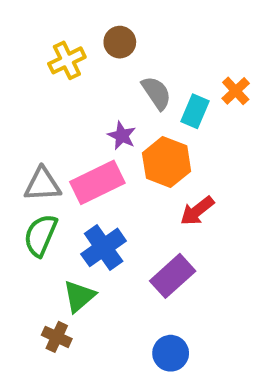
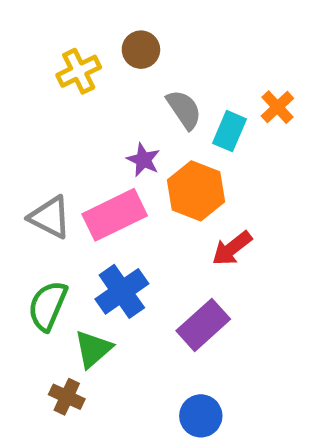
gray triangle: (43, 184) -> (50, 217), turned 30
green semicircle: (40, 235) -> (48, 306), moved

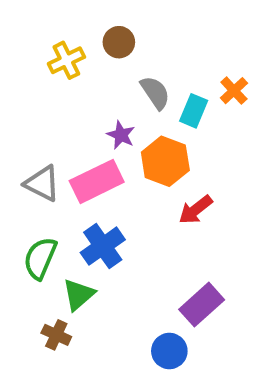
purple rectangle: (203, 325) -> (202, 305), moved

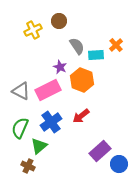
cyan rectangle: (194, 111) -> (96, 55), turned 63
red arrow: (196, 210) -> (81, 116), moved
blue circle: (169, 351) -> (119, 164), moved

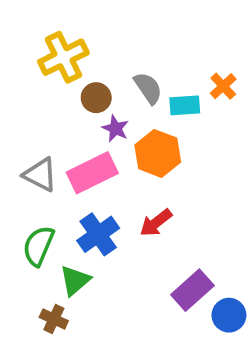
brown circle: (59, 21) -> (96, 98), moved
yellow cross: (33, 30) -> (63, 57), size x1.4

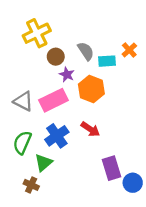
red arrow: (156, 223) -> (90, 129), turned -108
purple rectangle: (192, 290) -> (111, 168), turned -65

